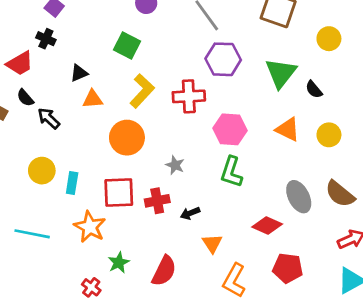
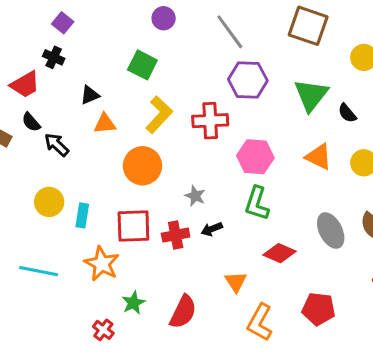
black arrow: (190, 213) -> (212, 229), moved
red diamond: (267, 226) -> (279, 253), moved

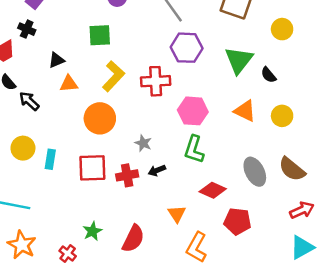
green square: (142, 65) -> (100, 35), turned -30
orange star: (102, 264) -> (22, 245), moved
red pentagon: (319, 309) -> (237, 221), moved

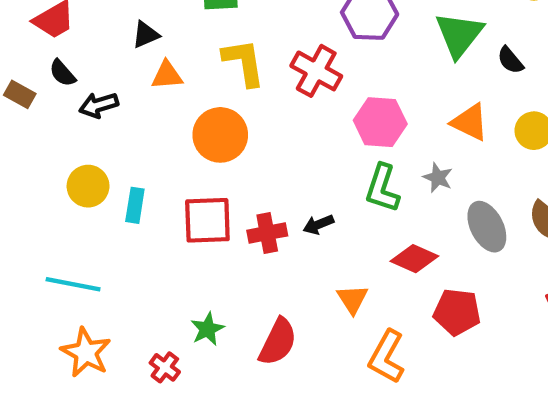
yellow L-shape: (113, 76) -> (244, 62), turned -52
red cross: (156, 81) -> (316, 71), turned 32
black arrow: (29, 101) -> (99, 105), turned -60
gray star: (143, 143) -> (438, 178), moved

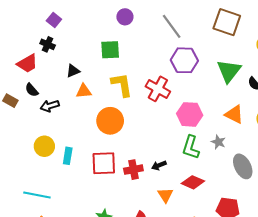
red diamond: (414, 259) -> (193, 182), moved
orange triangle: (352, 299) -> (165, 195), moved

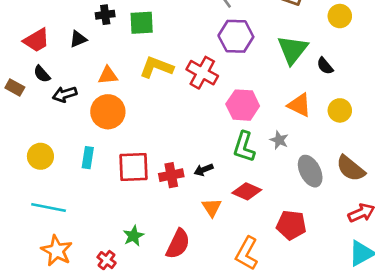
black cross: (48, 44) -> (105, 15), moved, turned -32
black triangle: (73, 71) -> (78, 39), moved
yellow L-shape: (122, 85) -> (156, 67), turned -60
orange circle: (110, 121) -> (108, 112), moved
yellow circle: (44, 146) -> (40, 156), moved

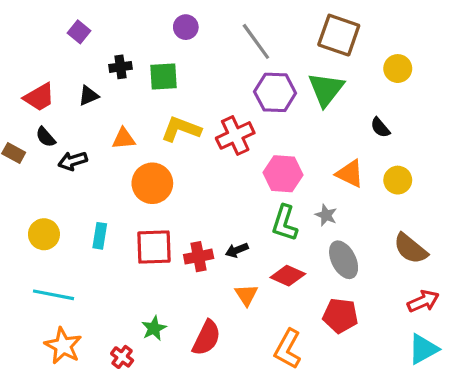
green triangle: (293, 50) -> (326, 89), moved
red cross: (202, 73) -> (235, 135), turned 36
orange circle: (108, 112) -> (152, 183), moved
gray ellipse: (310, 171) -> (344, 260), moved

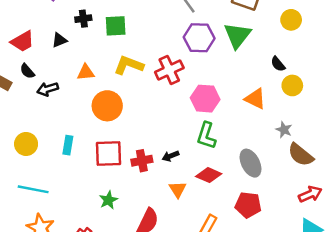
yellow circle: (398, 180) -> (292, 85), moved
gray star: (326, 215) -> (284, 130), moved
green star: (154, 328) -> (108, 200), moved

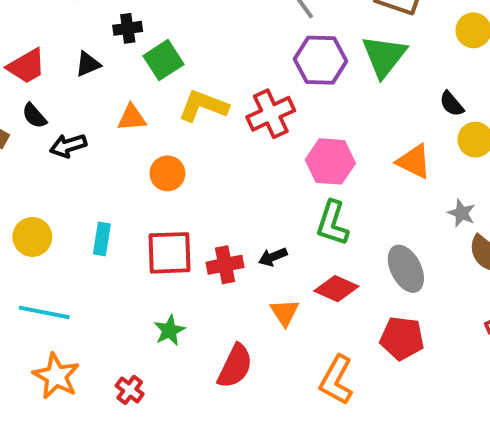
green square: (116, 26) -> (163, 60), moved, turned -30
orange circle: (107, 106) -> (167, 173), size x0.7

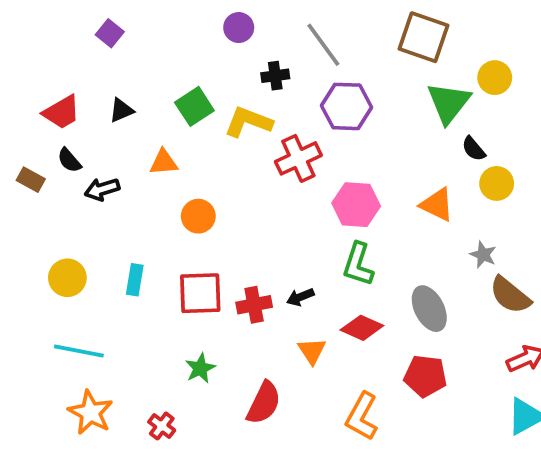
black cross: (128, 28) -> (275, 76), moved
green triangle: (384, 56) -> (449, 103), moved
yellow L-shape: (203, 106) -> (248, 122), moved

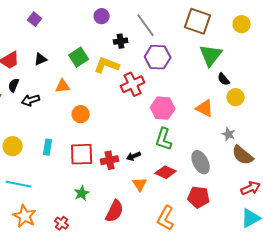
yellow circle: (495, 78) -> (242, 24), moved
black semicircle: (69, 160) -> (14, 85), turned 64

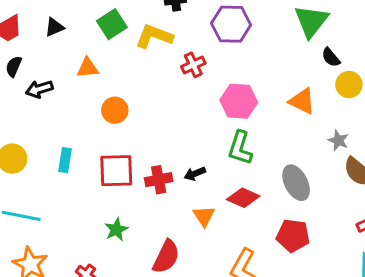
red cross: (133, 84) -> (193, 65), size x0.7

